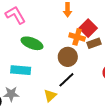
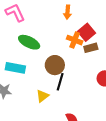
brown circle: (68, 57) -> (55, 65), moved
black line: (66, 80) -> (60, 82), turned -36

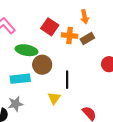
orange arrow: (68, 12) -> (85, 17), moved
red square: (86, 32) -> (50, 27), moved
brown circle: (55, 65) -> (42, 65), moved

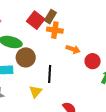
orange arrow: (85, 17) -> (73, 49), moved, turned -64
brown rectangle: (87, 39) -> (50, 17), moved, turned -32

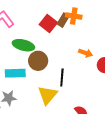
orange cross: (55, 30) -> (74, 16), moved
yellow triangle: (36, 92) -> (48, 95), size x1.5

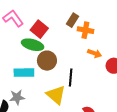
orange cross: (74, 16) -> (85, 30), moved
red square: (48, 24) -> (39, 29), moved
yellow triangle: (48, 95) -> (56, 95), turned -30

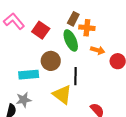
green ellipse: (33, 45) -> (71, 40), moved, turned 55

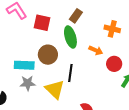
orange cross: (87, 28) -> (112, 29), moved
red square: (41, 30) -> (42, 23), turned -30
gray star: (24, 100) -> (28, 83), moved

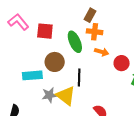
brown rectangle: (76, 16) -> (90, 15), moved
orange cross: (112, 29) -> (95, 32), moved
gray star: (28, 83) -> (49, 95), moved

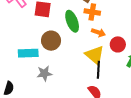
black line: (79, 78) -> (98, 70), moved
yellow triangle: (66, 96) -> (95, 55), moved

